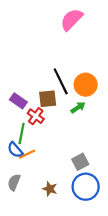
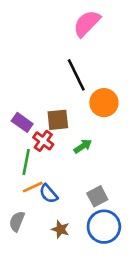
black line: (61, 81) -> (76, 75), moved
green arrow: (78, 107) -> (83, 146), moved
blue semicircle: (15, 150) -> (49, 194), moved

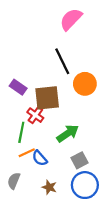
brown square: (58, 120) -> (47, 98), size x1.4
purple rectangle: (22, 122) -> (18, 87), moved
green arrow: (83, 146) -> (68, 133), moved, size x1.5

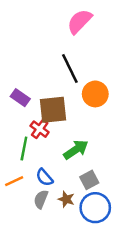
orange line: (27, 153) -> (14, 181), moved
gray semicircle: (14, 181) -> (41, 199), moved
brown star: (49, 187) -> (66, 199), moved

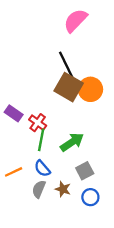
purple rectangle: (20, 98) -> (14, 113), moved
brown square: (53, 110) -> (69, 87), moved, turned 36
green line: (24, 148) -> (41, 140), moved
blue circle: (95, 208) -> (90, 197), size x0.6

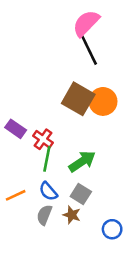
black line: (66, 65) -> (89, 49), moved
gray square: (85, 171) -> (81, 194), moved, turned -30
blue circle: (90, 197) -> (112, 229), moved

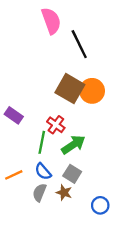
pink semicircle: (86, 23) -> (51, 21), moved, turned 116
red cross: (43, 139) -> (56, 125), moved

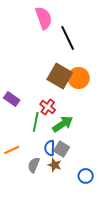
blue semicircle: (43, 171) -> (50, 148), moved, turned 42

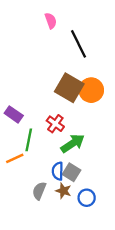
pink semicircle: (44, 18) -> (51, 21), size x0.6
green line: (36, 122) -> (29, 140), moved
orange line: (12, 150) -> (15, 158), moved
blue circle: (86, 176) -> (87, 198), moved

